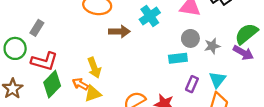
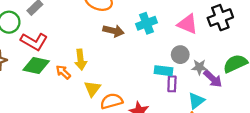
purple arrow: (243, 53) -> (213, 79), moved
green diamond: (52, 84) -> (36, 65), turned 44
purple rectangle: (192, 84) -> (172, 84), moved, turned -35
yellow triangle: (93, 94) -> (92, 89), moved, turned -48

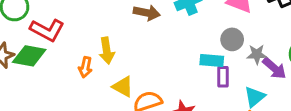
green diamond: (36, 65) -> (29, 56), moved
orange arrow: (63, 72) -> (85, 67), turned -119
yellow triangle: (92, 89) -> (123, 87), turned -36

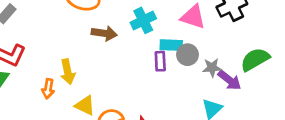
cyan rectangle: (212, 61) -> (171, 45), moved
purple rectangle: (223, 77) -> (160, 61), moved

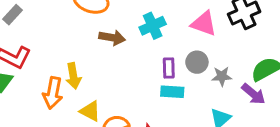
cyan rectangle: (171, 45) -> (172, 92), moved
purple arrow: (230, 80) -> (253, 94), moved
orange arrow: (48, 89) -> (53, 93), size x1.5

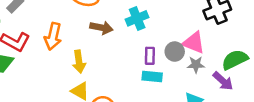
pink triangle: (204, 24) -> (194, 43), moved
yellow arrow: (73, 76) -> (79, 62), moved
orange arrow: (53, 93) -> (53, 36), moved

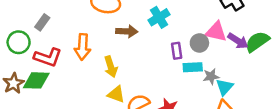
gray star: (196, 65) -> (211, 76), moved
cyan rectangle: (152, 77) -> (193, 67), moved
purple arrow: (223, 81) -> (238, 41), moved

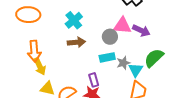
brown arrow: (127, 31) -> (76, 42), moved
green semicircle: (257, 42) -> (154, 58), moved
orange arrow: (83, 47) -> (34, 51), moved
purple rectangle: (177, 51) -> (94, 80), moved

